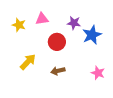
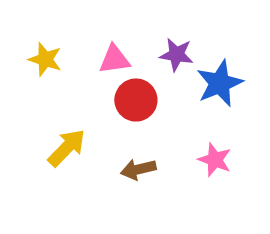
pink triangle: (42, 19) -> (114, 59), moved
pink star: (98, 73) -> (215, 160), moved

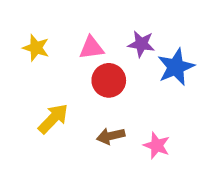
pink star: (215, 160) -> (157, 146), moved

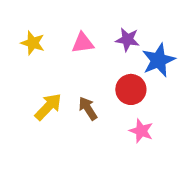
red circle: (109, 80) -> (131, 89), moved
brown arrow: (111, 136) -> (88, 108), moved, turned 70

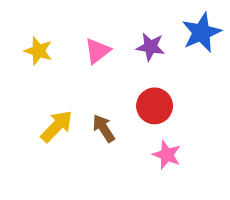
pink triangle: (83, 43) -> (97, 51), turned -30
blue star: (158, 60) -> (201, 33), moved

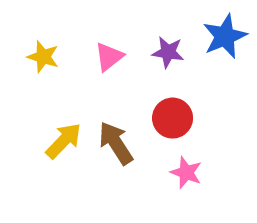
brown arrow: (104, 128) -> (116, 143), size x1.4

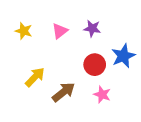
blue star: (225, 36) -> (123, 56), moved
brown arrow: (116, 143) -> (64, 92), moved, turned 85

